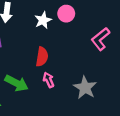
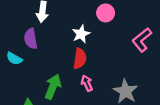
white star: (43, 20) -> (81, 34), moved
green arrow: (17, 83) -> (53, 87), turned -95

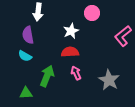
cyan semicircle: (14, 59) -> (25, 56), moved
red semicircle: (80, 59) -> (70, 52), turned -102

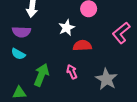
purple semicircle: (28, 35) -> (21, 32), turned -78
red semicircle: (70, 52) -> (82, 46), moved

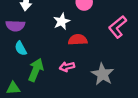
cyan semicircle: (18, 54) -> (21, 48), moved, turned 32
pink arrow: (72, 72) -> (67, 67), turned -80

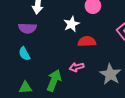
cyan semicircle: (21, 48) -> (24, 54), moved
green arrow: (36, 70) -> (54, 80), moved

